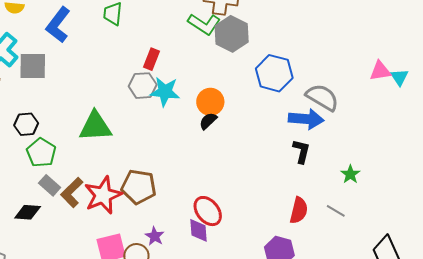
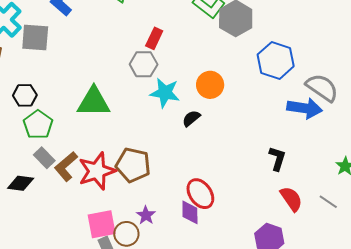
cyan star: (165, 92) -> (165, 93), moved
black semicircle: (208, 121) -> (191, 118), moved
black L-shape: (301, 151) -> (277, 158), moved
red semicircle: (299, 210) -> (291, 199), turned -52

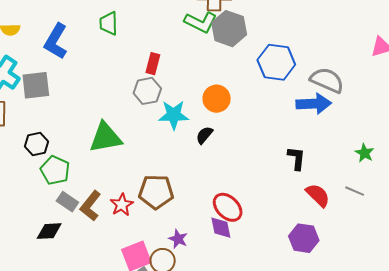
red star: (97, 171) -> (122, 205), size x0.6

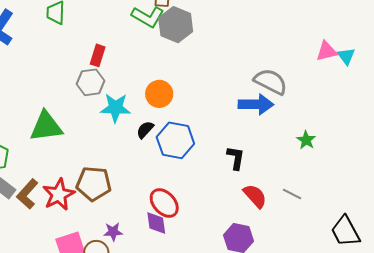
blue hexagon: (276, 62) -> (175, 140), moved
green star: (365, 153) -> (306, 140), moved
red star: (122, 205) -> (59, 195), size x1.4
purple star: (178, 239) -> (113, 232), turned -30

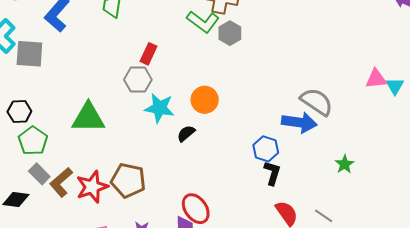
gray hexagon: (176, 25) -> (230, 33), size x0.7
blue hexagon: (175, 140) -> (266, 149), moved, size x0.7

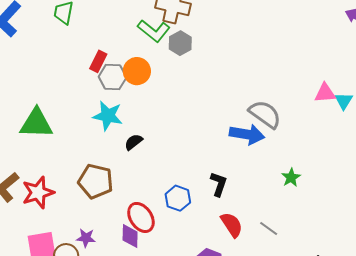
gray hexagon: (138, 80) -> (113, 77), moved
orange circle: (205, 100) -> (137, 71), moved
blue hexagon: (266, 149) -> (178, 198), moved
brown pentagon: (128, 180) -> (96, 181), moved

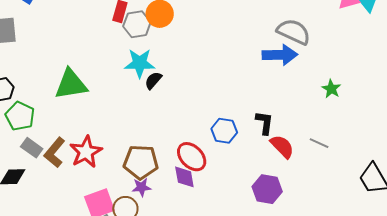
black semicircle: (134, 142) -> (153, 80), moved
brown pentagon: (96, 181) -> (141, 162), moved
black L-shape: (219, 184) -> (264, 123), moved

